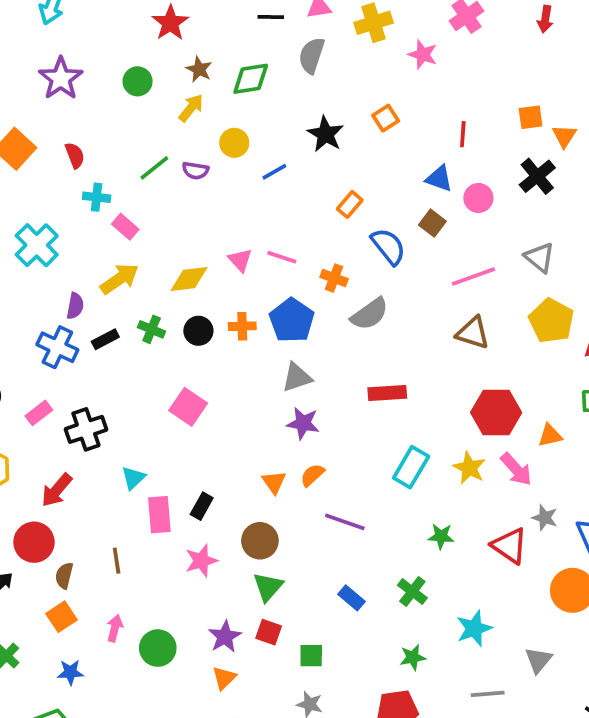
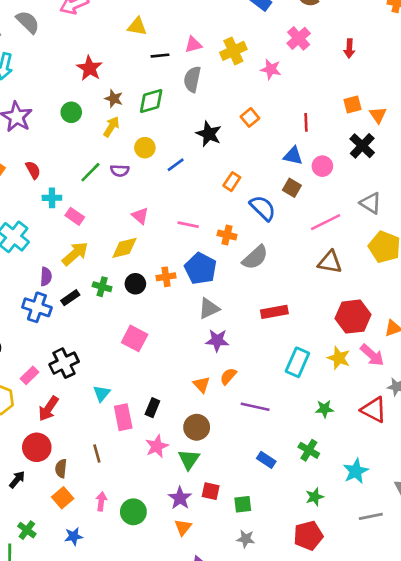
red arrow: (545, 19) -> (349, 49), moved
pink triangle: (240, 260) -> (140, 216), moved
pink rectangle: (39, 413) -> (30, 375), moved
green triangle: (268, 587) -> (189, 459), moved

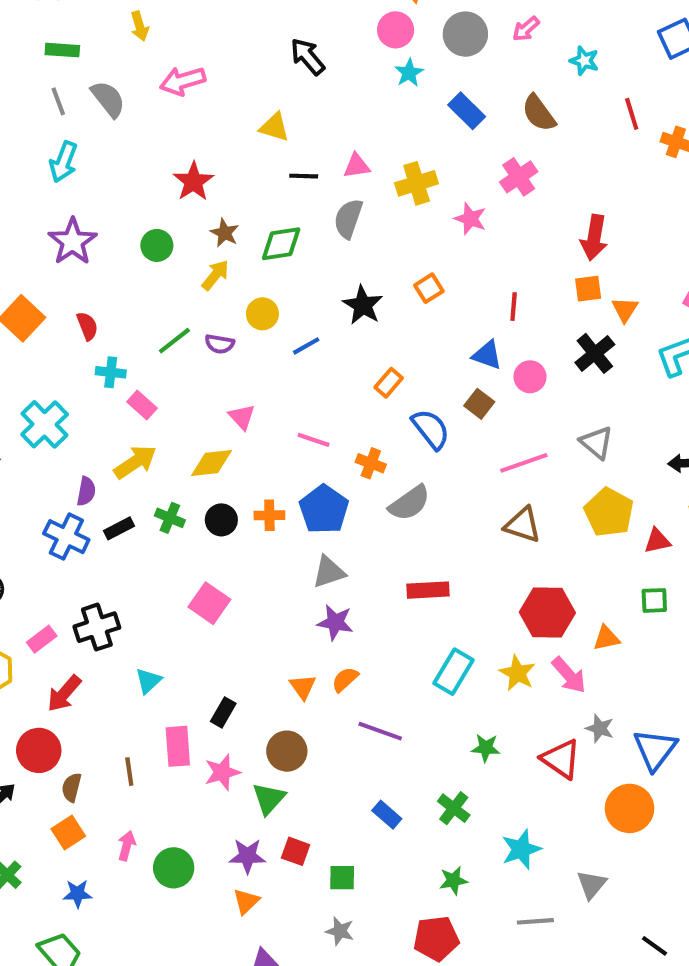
red arrow: (349, 49) -> (594, 238), moved, size x1.5
pink rectangle: (123, 417) -> (178, 746), moved
purple star: (180, 498) -> (247, 856), turned 30

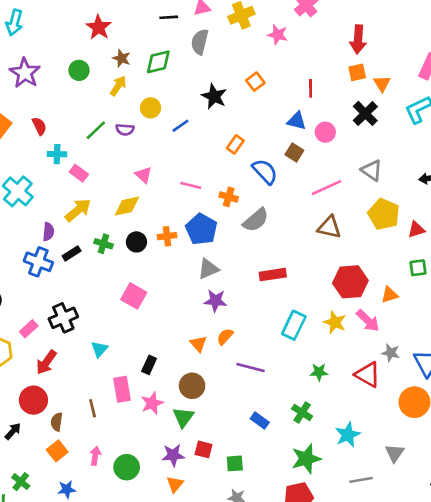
green star: (453, 881) -> (306, 459), size x1.6

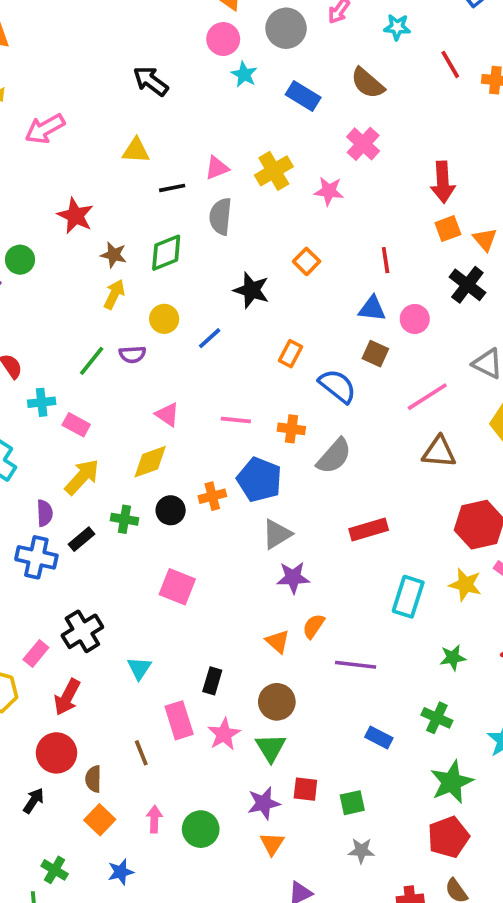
green circle: (79, 70) -> (20, 260), moved

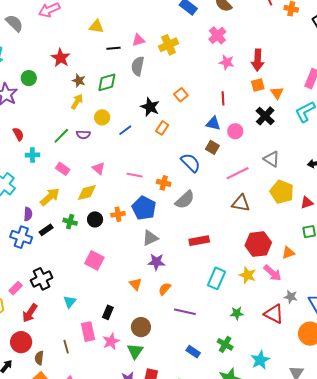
pink star: (329, 191) -> (227, 62), moved
orange rectangle: (291, 354) -> (162, 128), moved
pink rectangle: (76, 425) -> (63, 169), moved
orange triangle: (278, 641) -> (136, 284), moved

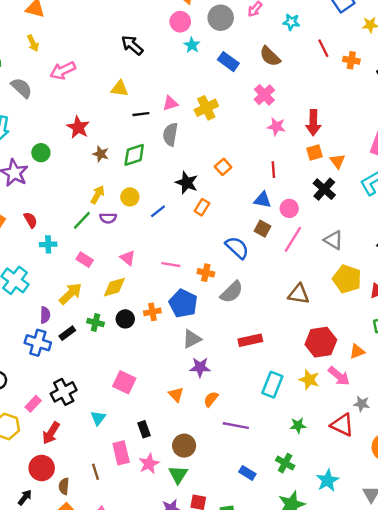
yellow arrow: (77, 102) -> (98, 195), moved
pink line: (238, 173) -> (293, 239), moved, turned -30
pink square: (94, 260) -> (124, 382), moved
black rectangle: (108, 312) -> (144, 429), turned -40

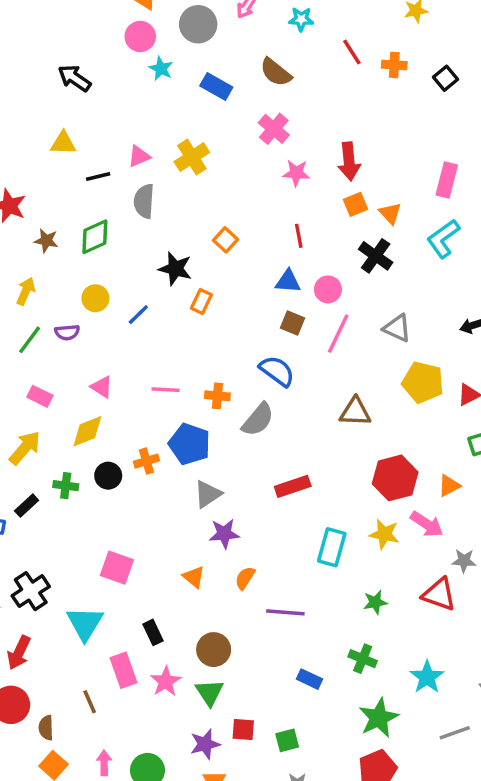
yellow arrow: (98, 195) -> (26, 291), moved
blue semicircle: (237, 248) -> (277, 371), moved
cyan triangle: (98, 418) -> (85, 623), size x1.6

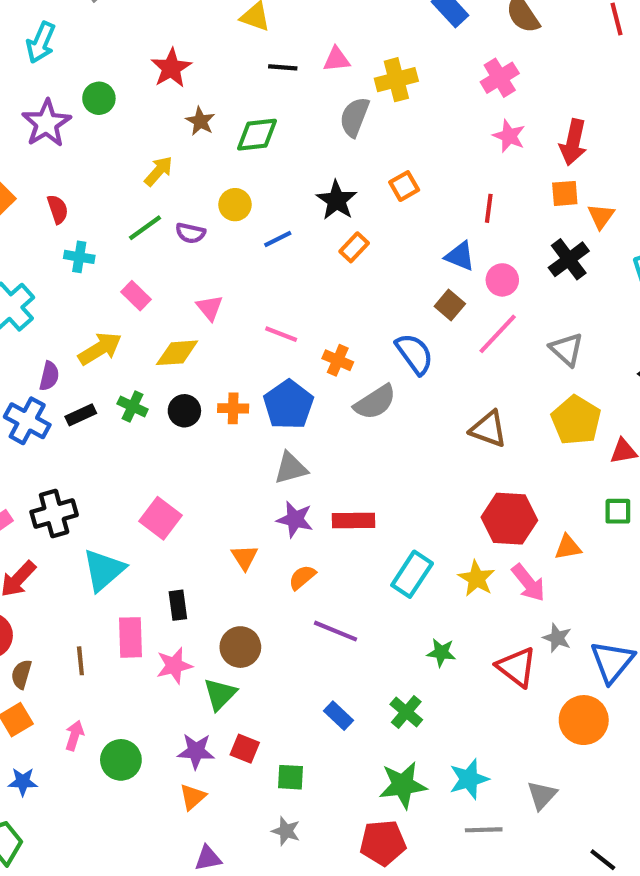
gray semicircle: (144, 201) -> (354, 117), moved
red rectangle: (293, 486) -> (354, 520), moved
cyan star: (427, 677) -> (469, 779), moved

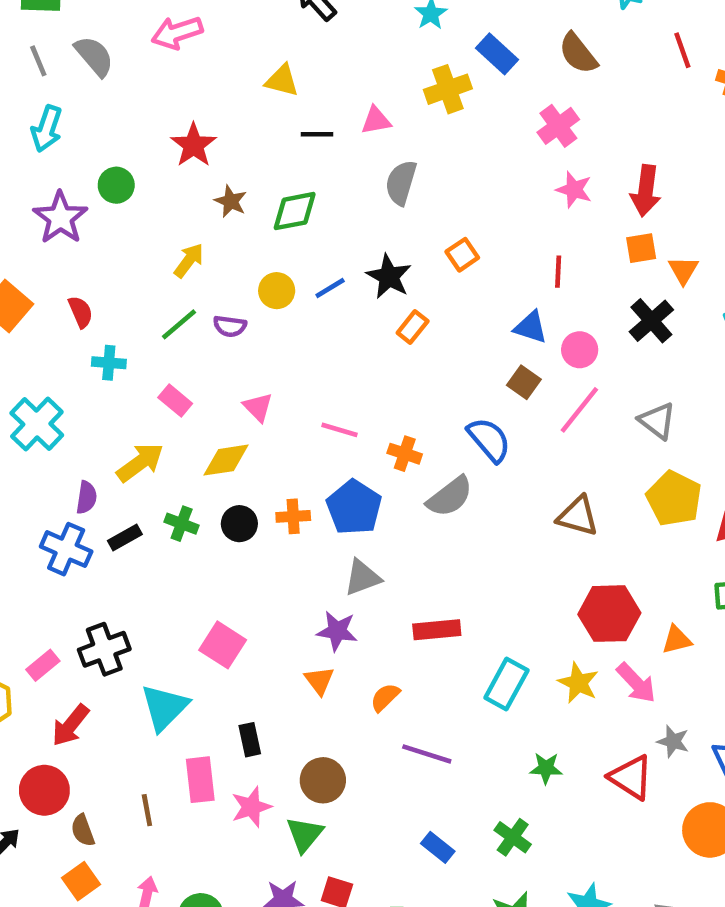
yellow cross: (396, 80) -> (448, 89), moved
blue line: (278, 239) -> (330, 288), moved
purple star: (295, 519) -> (337, 631), moved
brown semicircle: (21, 674) -> (83, 830), turned -32

